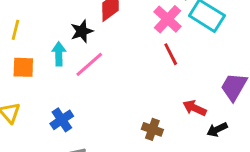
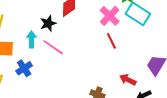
pink line: (89, 64) -> (53, 47), turned 75
blue cross: (62, 120) -> (24, 68), moved

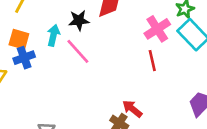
blue cross: (24, 68) -> (24, 58), moved
red arrow: (128, 80) -> (132, 109), moved

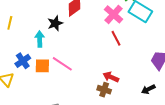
orange square: (19, 39) -> (42, 66), moved
pink line: (78, 51) -> (62, 64), moved

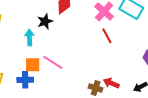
blue cross: (23, 61) -> (25, 80), moved, turned 35
red arrow: (111, 77) -> (111, 83), moved

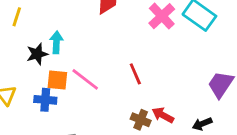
black star: (45, 21) -> (37, 54), moved
red line: (107, 36) -> (135, 74), moved

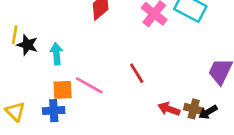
black star: (37, 54) -> (27, 45), moved, turned -30
brown cross: (141, 120) -> (194, 109), moved

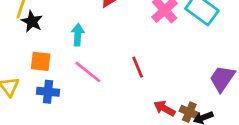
cyan arrow: (56, 54) -> (78, 35), moved
orange square: (63, 90) -> (41, 61), moved

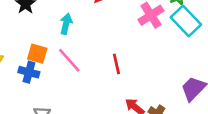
orange square: (41, 61) -> (37, 54), moved

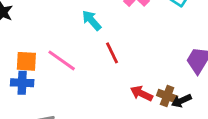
cyan arrow: (66, 24) -> (92, 20), moved, turned -42

